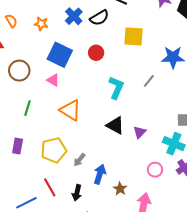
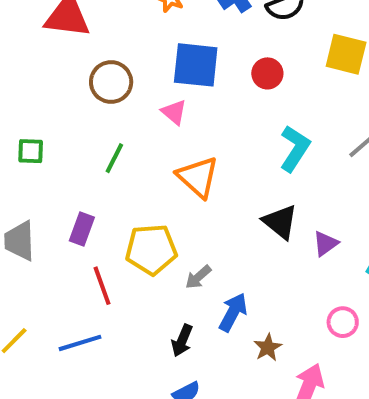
blue square: (60, 55) -> (196, 65), turned -30
red line: (50, 187) -> (102, 286), moved

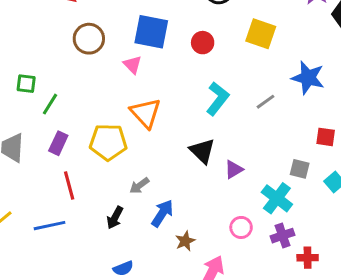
green line: (114, 158) -> (50, 104), moved
yellow pentagon: (151, 249) -> (108, 142), moved
black arrow: (182, 341) -> (115, 218), moved

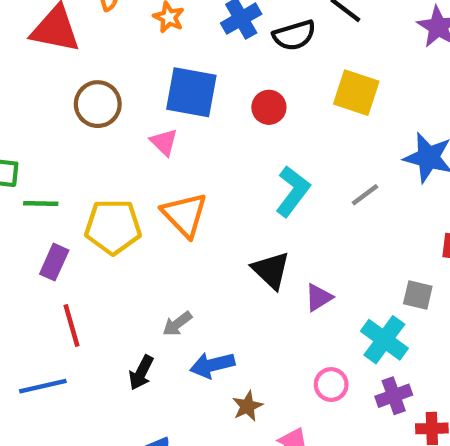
green line: (50, 104) -> (41, 203), turned 60
yellow pentagon: (108, 142) -> (113, 227), moved
blue arrow: (162, 213) -> (212, 365), turned -136

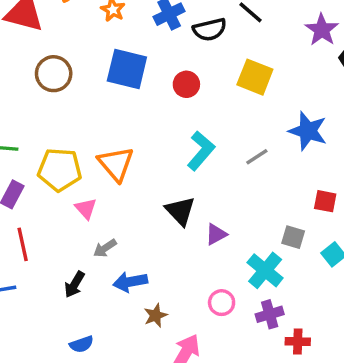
pink triangle: (164, 142) -> (86, 209), moved

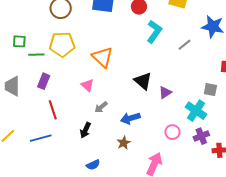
cyan L-shape: (201, 151) -> (154, 32), moved
yellow pentagon: (60, 170) -> (62, 44), moved
blue arrow: (130, 282) -> (130, 118), moved
brown star: (156, 315) -> (124, 143), moved

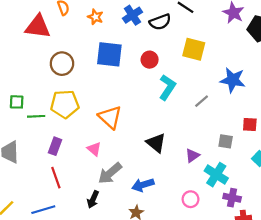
purple rectangle: (44, 81) -> (55, 146), moved
gray square: (210, 90) -> (226, 141), moved
purple triangle: (165, 92) -> (192, 156), moved
gray arrow: (101, 107) -> (110, 173), size x1.6
purple cross: (201, 136) -> (232, 198), moved, turned 35

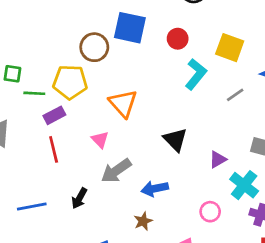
yellow square: (194, 49) -> (230, 48), moved
brown circle: (62, 64) -> (94, 47), moved
purple rectangle: (55, 146) -> (54, 115), moved, turned 36
red line: (56, 178) -> (54, 149), moved
black arrow: (93, 199) -> (79, 198), moved

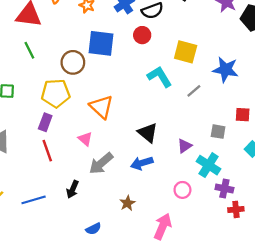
red circle: (178, 39) -> (142, 35), moved
cyan L-shape: (196, 74) -> (159, 77), turned -65
green line: (34, 93) -> (29, 50), moved, turned 66
purple rectangle: (54, 115) -> (45, 122), turned -36
blue arrow: (155, 189) -> (142, 163), moved

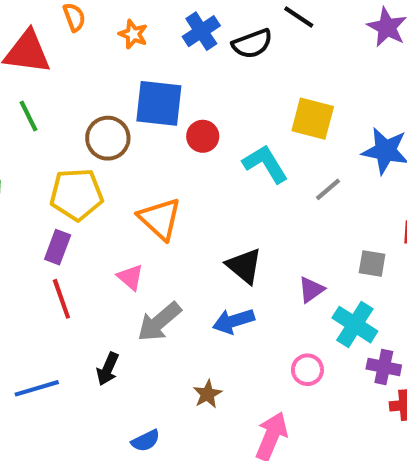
red circle: (142, 35) -> (203, 136), moved

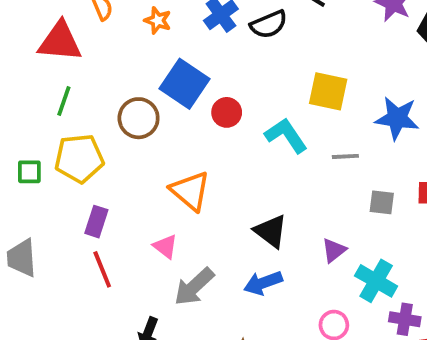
blue square: (159, 103) -> (185, 84), turned 30
green line: (28, 116) -> (64, 101), turned 48
gray line: (328, 189) -> (345, 156), turned 40
yellow pentagon: (76, 194) -> (79, 158), moved
gray square: (372, 263) -> (382, 202), moved

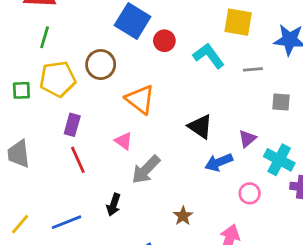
brown circle: (139, 118) -> (101, 65), moved
blue arrow: (263, 283) -> (219, 162), moved

